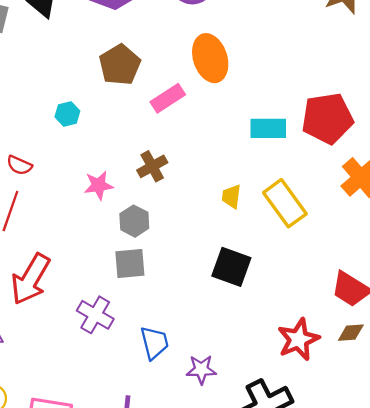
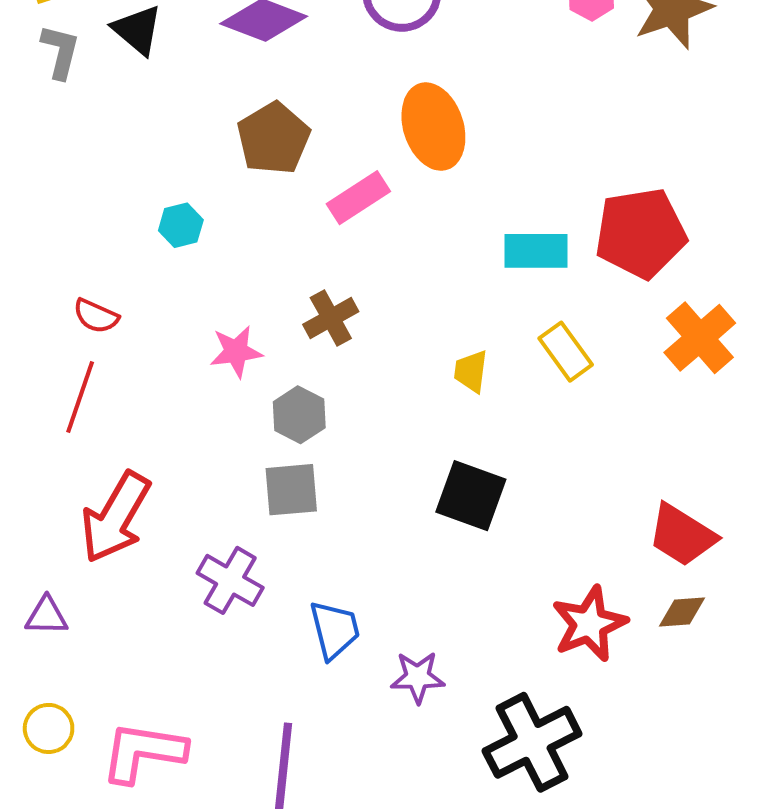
yellow rectangle: (285, 203) -> (566, 352), moved, size x0.7

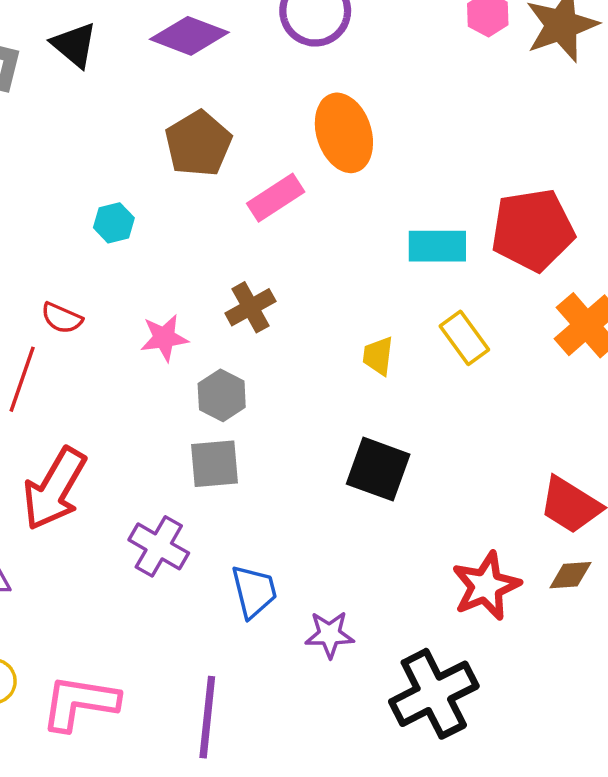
red semicircle: (96, 316) -> (62, 318), moved

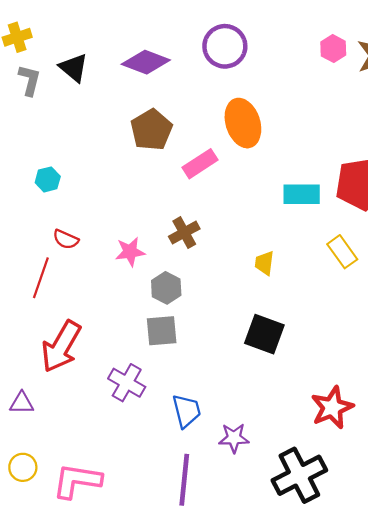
cyan hexagon: (114, 223) -> (48, 179), moved
yellow rectangle: (464, 338) -> (342, 252), moved
purple line: (207, 717) -> (184, 480), moved

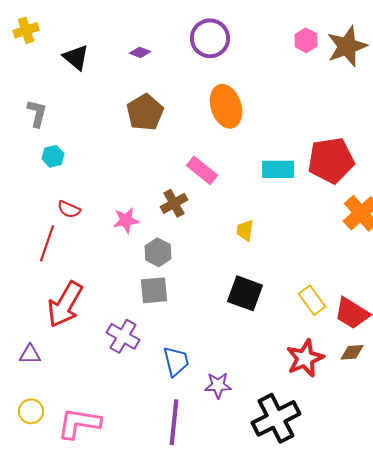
purple diamond: (146, 62) -> (140, 52), size x0.5
gray L-shape: (30, 80) -> (37, 113), moved
pink rectangle: (200, 164) -> (202, 170), moved, turned 72
yellow rectangle: (342, 252) -> (312, 300), moved

